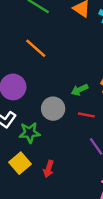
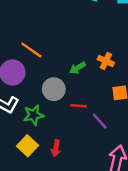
orange line: (36, 48) -> (31, 50), moved
red line: (86, 115) -> (79, 106), moved

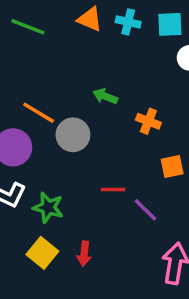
green arrow: (77, 68) -> (105, 96), moved, turned 56
gray circle: (54, 89) -> (73, 135), moved
green star: (34, 115) -> (48, 207), turned 30

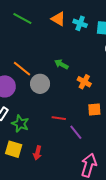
yellow square: (42, 253) -> (14, 149), turned -30

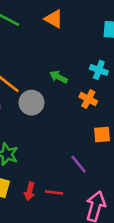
cyan cross: (80, 23) -> (99, 70), moved
red line: (59, 118) -> (54, 193), moved

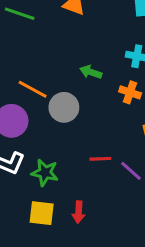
red line: (54, 193) -> (100, 159), moved

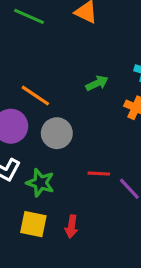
green arrow: (91, 72) -> (97, 83), turned 130
gray circle: (64, 107) -> (57, 133), moved

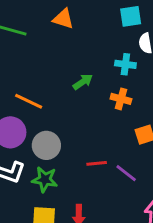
gray circle: (57, 133) -> (46, 145), moved

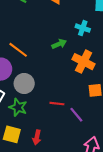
cyan cross: (125, 64) -> (83, 28), moved
orange cross: (121, 99) -> (84, 62), size x1.5

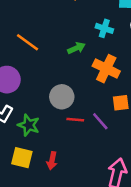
orange line: (18, 50) -> (27, 42), moved
gray circle: (24, 83) -> (62, 97), moved
purple line: (76, 115) -> (100, 121), moved

